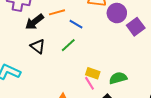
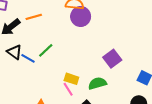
purple circle: (117, 13) -> (81, 17), moved
blue line: (76, 24) -> (28, 58), moved
purple square: (136, 27) -> (112, 59), moved

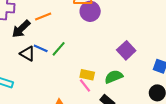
blue line: (28, 58) -> (41, 48), moved

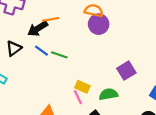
black arrow: (21, 29) -> (38, 29), moved
green line: (59, 49) -> (59, 55), turned 56
black triangle: (27, 54) -> (14, 48), moved, turned 42

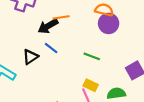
black triangle: (14, 48) -> (30, 57), moved
green line: (59, 55) -> (92, 56), moved

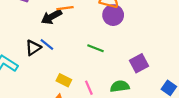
blue line: (51, 48) -> (47, 44), moved
yellow rectangle: (91, 85) -> (64, 80), moved

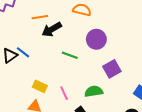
purple circle: (113, 15) -> (96, 39), moved
black arrow: (51, 17) -> (52, 29), moved

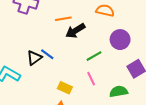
green line: (70, 55) -> (94, 56), turned -49
pink line: (64, 93) -> (91, 79), moved

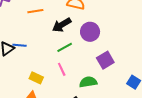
black arrow: (75, 31) -> (62, 25), moved
blue line: (47, 54) -> (20, 45), turned -32

